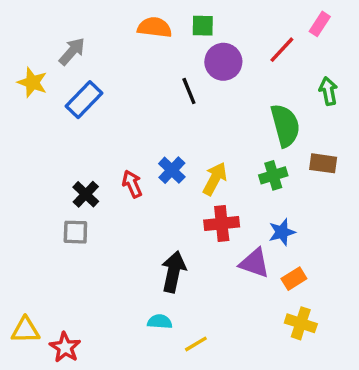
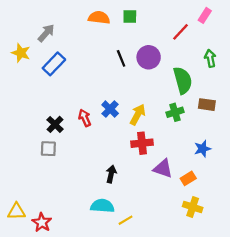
purple circle: (223, 62) -> (149, 57), moved
blue star: (282, 232) -> (203, 149), moved
black arrow: (173, 272) -> (111, 174), size x0.7
cyan semicircle: (160, 322) -> (102, 206), size x1.5

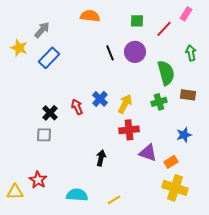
green square: (130, 17) -> (137, 21), moved
cyan semicircle: (102, 206) -> (77, 195), moved
yellow cross: (193, 207) -> (175, 188), size x1.4
red star: (42, 222) -> (38, 180), moved

